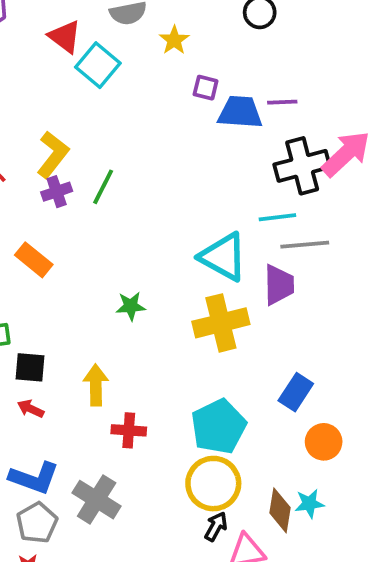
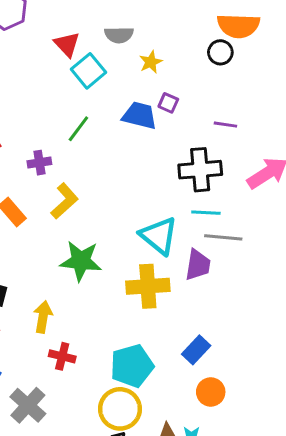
blue trapezoid: (240, 112) -> (140, 116), moved
yellow L-shape: (53, 154) -> (64, 201), moved
black cross: (302, 166) -> (200, 170), moved
green line: (103, 187) -> (78, 129), moved
green star: (131, 306) -> (81, 261), size x1.8

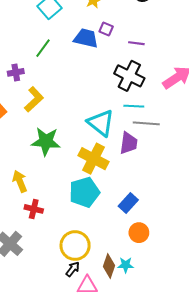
purple line: (225, 125) -> (136, 43), moved
black cross: (200, 170) -> (129, 76), turned 32
yellow cross: (148, 286) -> (94, 159), turned 32
yellow arrow: (43, 317) -> (20, 181), turned -30
cyan pentagon: (132, 366) -> (84, 192), moved

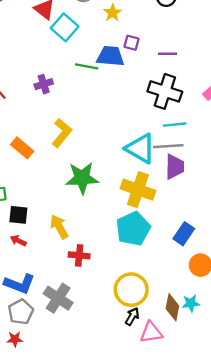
green line: (43, 48) -> (87, 66), moved, turned 72
purple cross: (16, 72) -> (44, 84), moved
gray line: (146, 123) -> (168, 146), moved

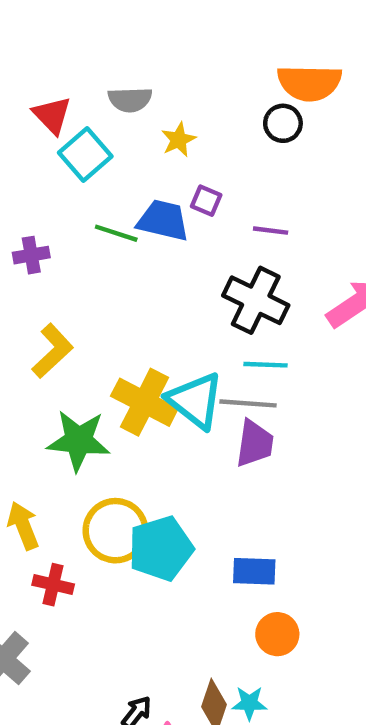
yellow cross: (138, 190) -> (144, 402), moved
blue rectangle: (184, 234) -> (254, 571), turned 50
yellow circle: (131, 290) -> (115, 531), moved

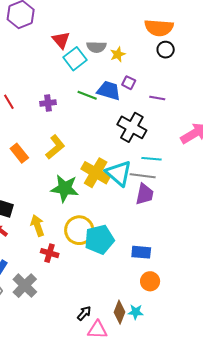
orange semicircle: (309, 83) -> (159, 28), moved
gray semicircle: (130, 100) -> (96, 47), moved
black cross: (256, 300) -> (132, 127), moved

